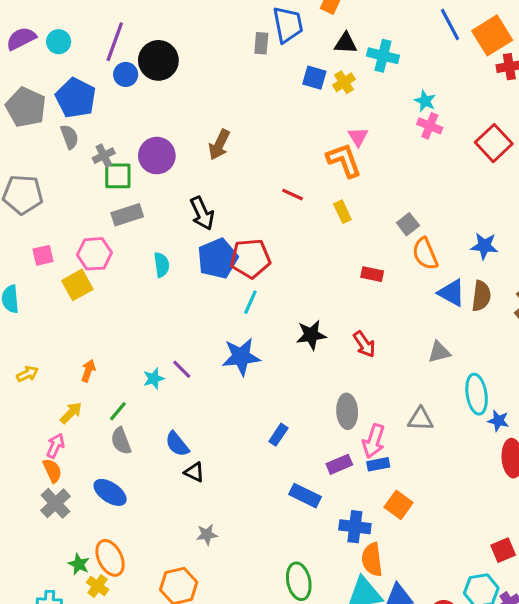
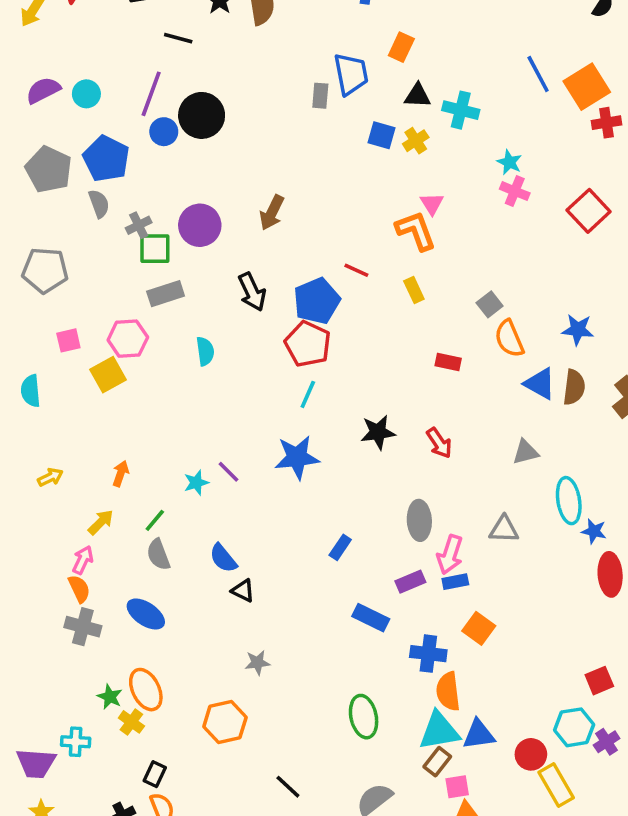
blue pentagon: (218, 258) -> (317, 301), moved
red pentagon: (250, 258) -> (308, 344), turned 30
gray cross: (55, 503) -> (83, 627), turned -32

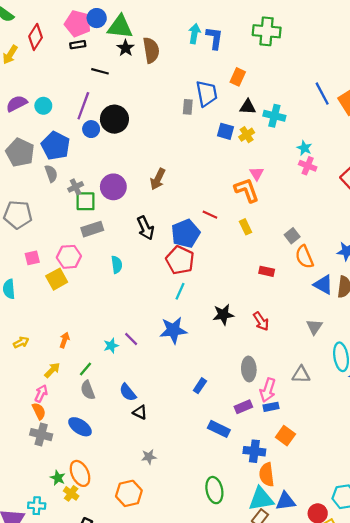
gray triangle: (526, 452) -> (314, 327), turned -42

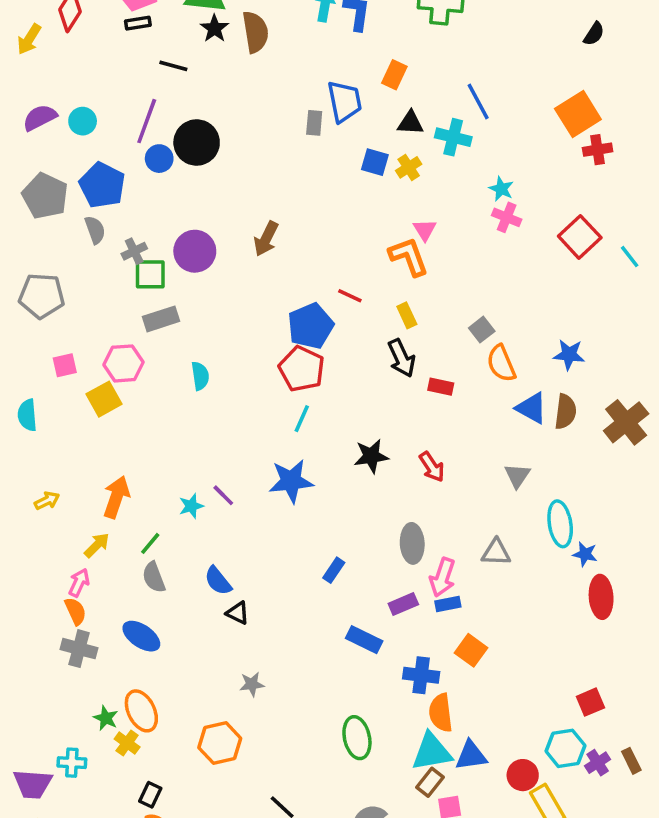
blue line: (322, 94) -> (478, 102), moved
black arrow: (146, 228) -> (402, 358), moved
orange arrow: (64, 340) -> (116, 497), size x1.6

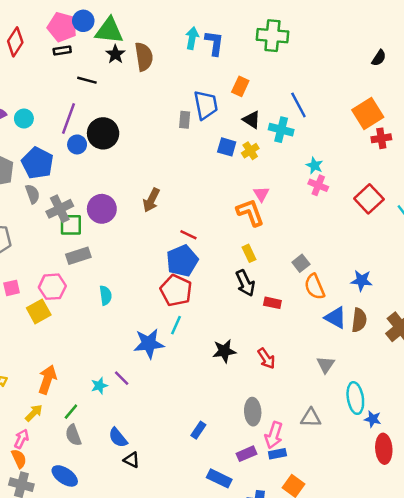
black triangle: (410, 123) -> (251, 120), turned 30
gray cross: (134, 251) -> (60, 209), size x1.5
red line: (350, 296) -> (188, 235), moved
blue star: (291, 481) -> (149, 344), moved

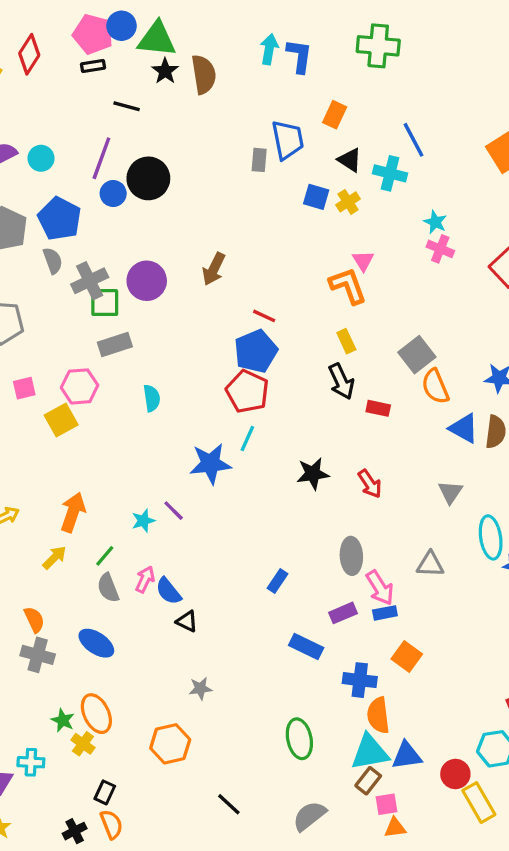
gray square: (301, 263) -> (417, 355), size x1.5
pink arrow: (274, 435) -> (380, 588), turned -50
pink arrow: (21, 439) -> (145, 579), moved

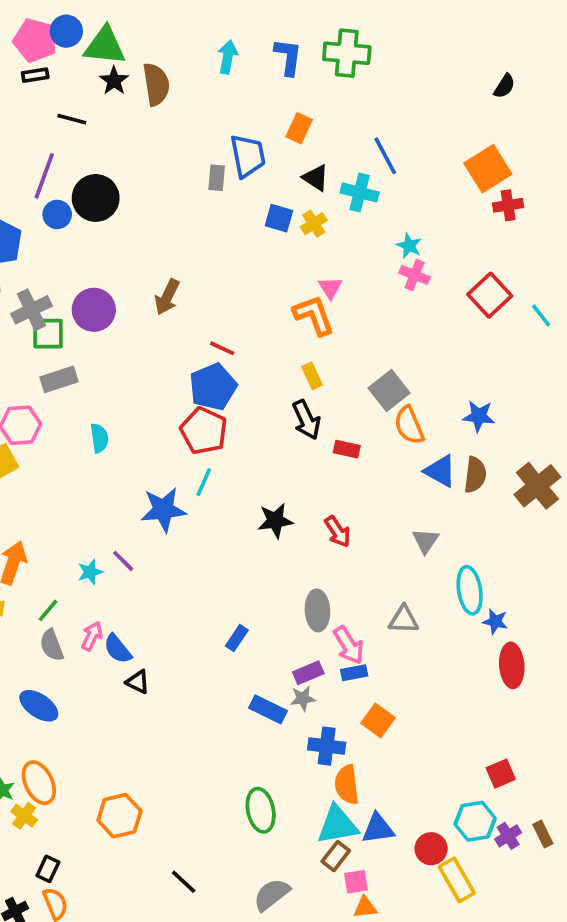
blue L-shape: (299, 56) -> (288, 57), moved
gray star: (200, 688) -> (303, 698), moved

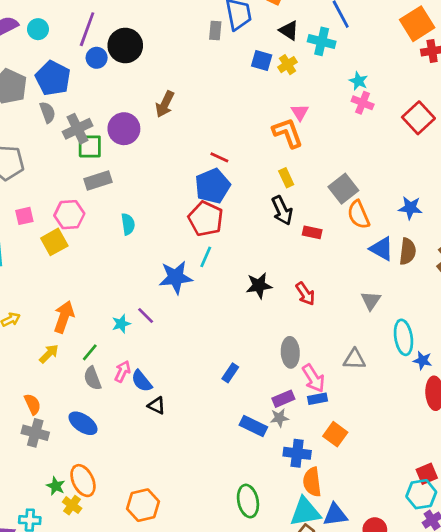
brown arrow: (167, 297) -> (165, 104), moved
cyan hexagon: (475, 821) -> (421, 494), moved

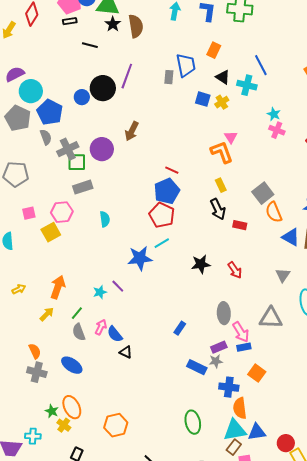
cyan circle: (38, 29) -> (31, 91), moved, size x1.5
purple line: (87, 29) -> (127, 76), moved
cyan line: (206, 257) -> (162, 243), turned 35
gray triangle: (354, 359) -> (271, 318), size x1.4

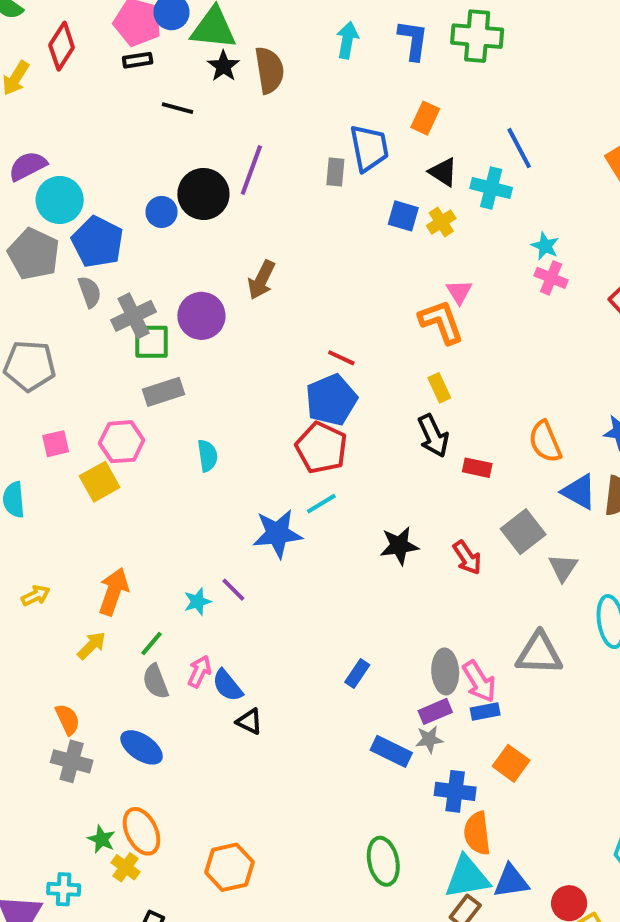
gray square: (263, 193) -> (523, 532), moved
gray ellipse: (224, 313) -> (445, 671), moved

